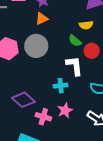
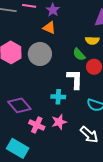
orange triangle: (42, 19) -> (49, 28), turned 40

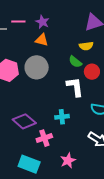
cyan cross: (58, 97) -> (62, 117), moved
pink star: (59, 122) -> (68, 160), moved
pink cross: (37, 125) -> (44, 138), turned -35

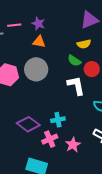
cyan cross: (62, 117) -> (58, 120), moved
pink star: (68, 160) -> (73, 145), moved

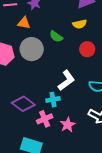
orange triangle: (39, 42) -> (24, 23), moved
green semicircle: (74, 61) -> (56, 36), moved
white L-shape: (76, 86) -> (66, 80), moved, turned 65

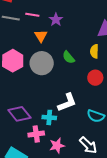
orange triangle: (24, 23) -> (41, 36), turned 32
yellow semicircle: (80, 24) -> (94, 51), turned 88

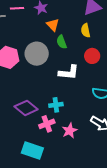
orange triangle: (41, 36) -> (53, 25), moved
green semicircle: (69, 57) -> (62, 42), turned 32
white L-shape: (67, 102) -> (69, 72), moved, turned 40

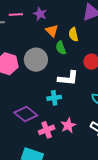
yellow semicircle: (86, 31) -> (73, 34), moved
cyan cross: (56, 105) -> (54, 98), moved
pink star: (70, 131) -> (68, 125), moved

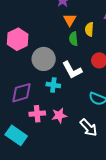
gray circle: (36, 60) -> (44, 59), moved
white L-shape: (68, 78) -> (72, 70), turned 40
purple diamond: (26, 114) -> (22, 93), turned -70

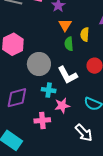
pink cross: (37, 114) -> (42, 120), moved
pink star: (59, 115) -> (62, 106), moved

